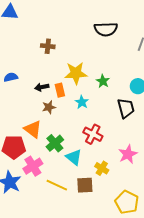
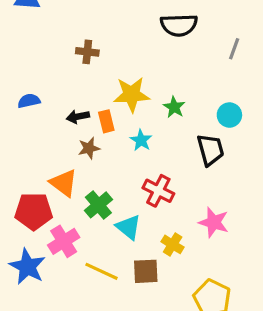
pink star: (128, 154) -> (214, 222), turned -30

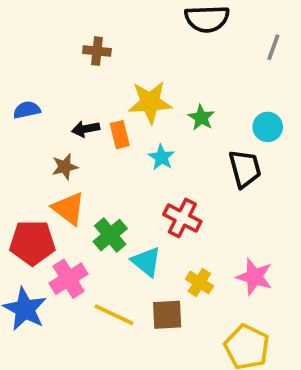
brown star: (89, 148) -> (65, 167), moved
pink star: (214, 222) -> (254, 277), moved

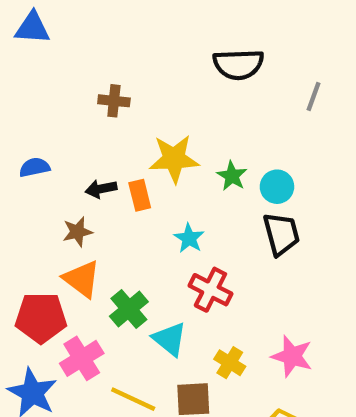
cyan circle: (268, 127) -> (277, 187), moved
cyan star: (161, 157) -> (189, 238), moved

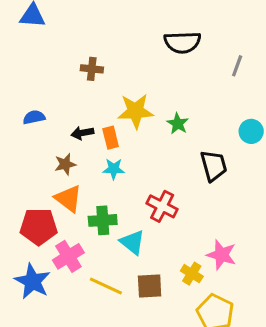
cyan circle: (277, 187) -> (251, 131), moved
cyan star: (189, 238) -> (114, 169), moved, turned -30
green cross: (129, 309) -> (103, 220), turned 36
yellow cross: (230, 363) -> (192, 274), moved

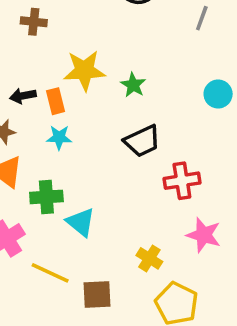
black trapezoid: (214, 166) -> (142, 141), moved, turned 80
red cross: (162, 206) -> (182, 181), moved, turned -36
pink star: (221, 255) -> (204, 235), moved
brown square: (150, 286) -> (97, 295), moved

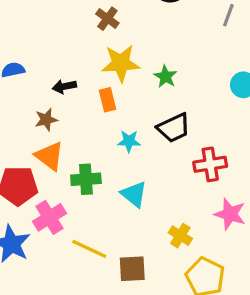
brown cross: (34, 22) -> (107, 19), moved, turned 30
orange rectangle: (55, 101) -> (107, 100), moved
cyan star: (59, 137) -> (129, 141), moved
cyan triangle: (81, 222) -> (134, 194), moved

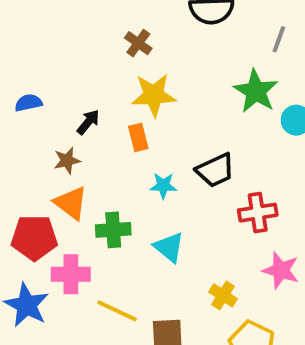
green star: (165, 77) -> (256, 91), moved, size x1.6
black arrow: (64, 86) -> (88, 122), turned 140
pink cross: (49, 217) -> (71, 274), turned 32

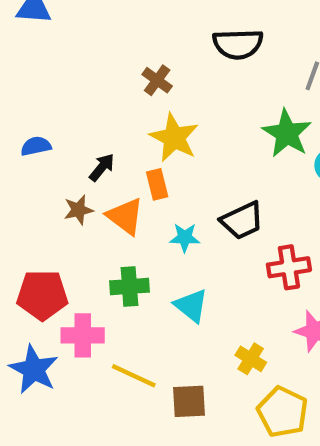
yellow star: (154, 95) -> (174, 138), turned 30
orange triangle: (71, 203) -> (125, 216), moved

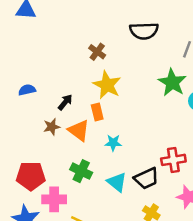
black trapezoid: (242, 221) -> (146, 178), moved
green cross: (129, 286) -> (81, 171), turned 30

